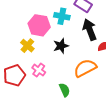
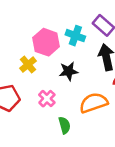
pink cross: (39, 70) -> (47, 99), moved

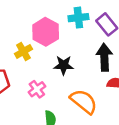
cyan cross: (75, 36) -> (78, 18), moved, turned -36
orange semicircle: (94, 103) -> (84, 101), turned 48

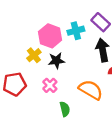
cyan cross: (78, 18) -> (76, 31), moved
black star: (64, 65) -> (56, 61), moved

